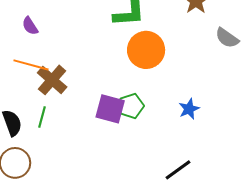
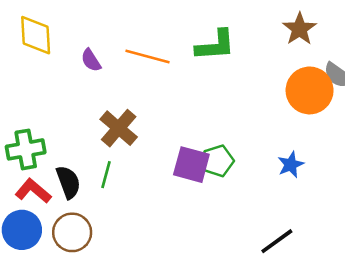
orange circle: (146, 50) -> (310, 90), moved
orange line: (31, 65) -> (147, 57), moved

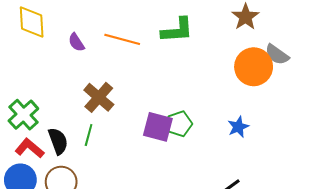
green cross: (26, 149) -> (23, 115), turned -32

